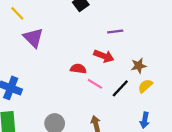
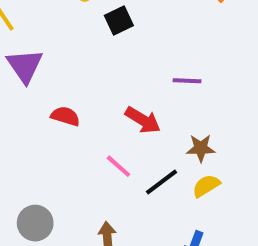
purple line: (115, 31) -> (187, 81), moved
red semicircle: (78, 69) -> (65, 116), moved

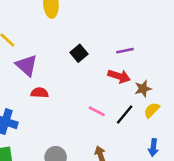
black square: (119, 21) -> (79, 53), moved
red semicircle: (65, 116) -> (40, 93), moved
red arrow: (143, 120) -> (119, 76), moved

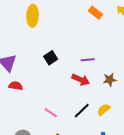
brown star: (143, 89) -> (110, 80), moved
pink line: (97, 111) -> (51, 113), moved

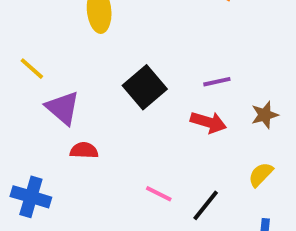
black square: (51, 58) -> (145, 87), size x1.5
black line: (82, 111) -> (206, 205), moved

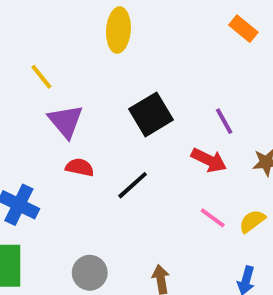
purple line: (217, 82) -> (224, 121), turned 64
pink line: (159, 194) -> (213, 218), moved
black line: (206, 205) -> (133, 185), moved

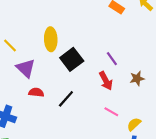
yellow ellipse: (118, 30) -> (51, 39), moved
red arrow: (209, 160) -> (106, 81), turned 42
yellow semicircle: (252, 221) -> (134, 124), moved

